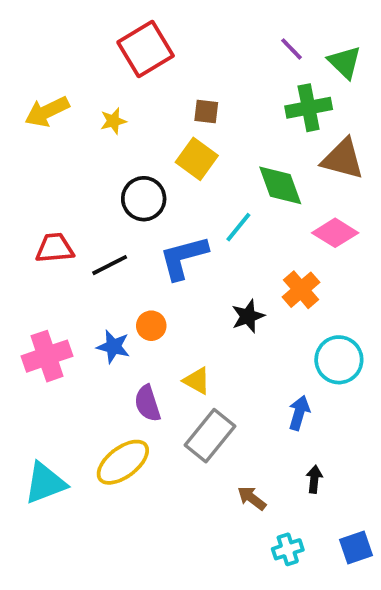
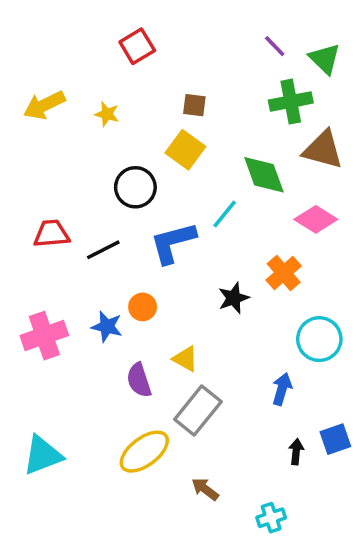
red square: (146, 49) -> (137, 46), size x0.7
yellow star: (113, 121) -> (107, 114), turned 30
yellow ellipse: (123, 462) -> (144, 452), moved
brown arrow: (252, 498) -> (205, 489), moved
blue square: (356, 547) -> (335, 439), moved

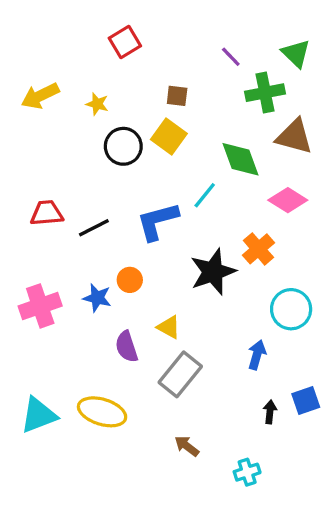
purple line: (275, 46) -> (231, 57), moved
black circle: (135, 187) -> (123, 146), moved
black star: (234, 298) -> (213, 272), size x1.6
yellow ellipse: (144, 452) -> (102, 412), moved, turned 54

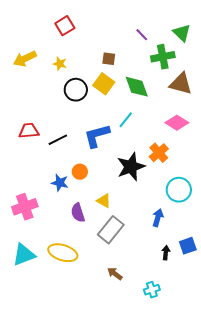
red square: (125, 42) -> (65, 26), moved
green diamond: (241, 159) -> (137, 87), moved
pink cross: (40, 306) -> (25, 207), moved

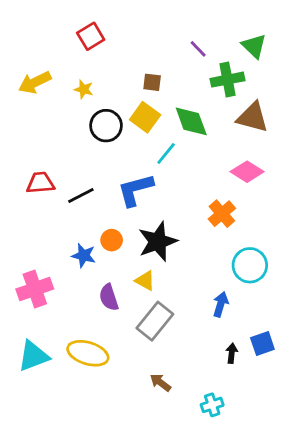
cyan line: (126, 120) -> (166, 154), moved
black star: (131, 167) -> (158, 242), moved

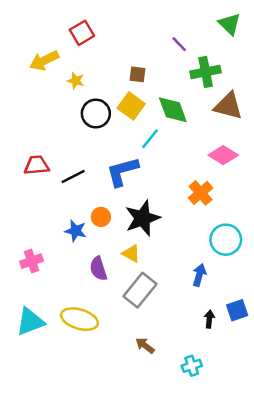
green triangle: (254, 46) -> (230, 24), moved
yellow arrow: (35, 82) -> (44, 61), moved
pink cross: (35, 289) -> (32, 261), size x0.7

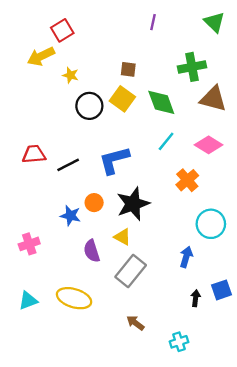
red square: (82, 33) -> (62, 30), moved
purple line: (179, 44) -> (153, 22), moved, turned 56
cyan line: (150, 139) -> (166, 141), moved
cyan triangle: (30, 322) -> (28, 301), size x0.7

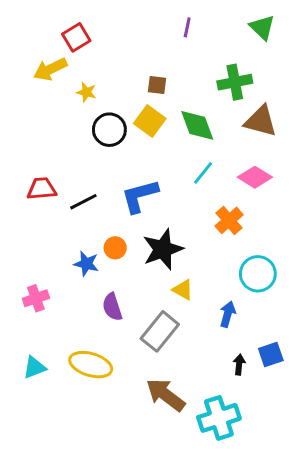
yellow triangle: (122, 237) -> (183, 290), moved
brown arrow: (135, 323) -> (166, 395), size x1.8
cyan cross: (179, 342) -> (219, 418), size x1.8

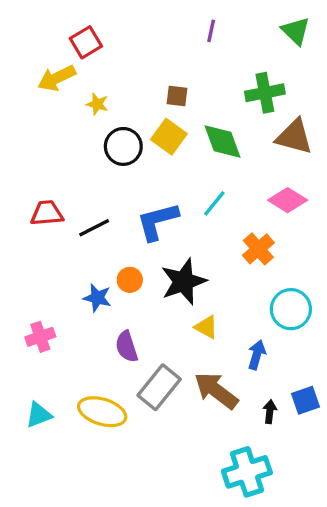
cyan line: (203, 173) -> (214, 203), moved
gray rectangle: (160, 331) -> (159, 387), moved
brown arrow: (166, 395) -> (216, 391), moved

